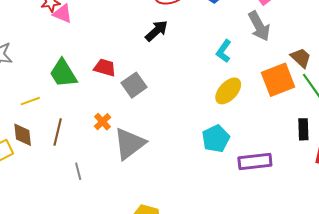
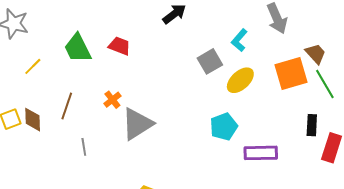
gray square: (134, 85) -> (210, 61), moved
yellow line: (30, 101) -> (33, 66), moved, turned -30
brown diamond: (23, 135) -> (33, 120), moved

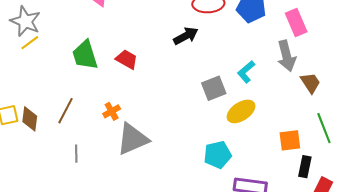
brown trapezoid: (316, 54) -> (310, 83), moved
yellow line: (33, 66) -> (30, 43), moved
orange square: (291, 74) -> (290, 140), moved, size x0.7

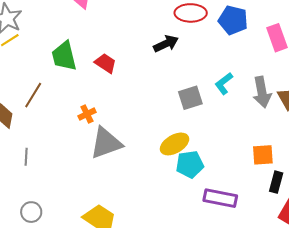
gray arrow: (287, 56) -> (262, 92), moved
brown line: (66, 111) -> (33, 95), moved
yellow ellipse: (241, 111) -> (175, 144), moved
gray line: (76, 154) -> (26, 157), moved

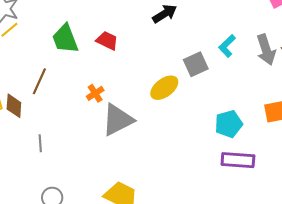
yellow ellipse: (175, 144) -> (164, 88), moved
cyan pentagon: (190, 164) -> (229, 124), moved

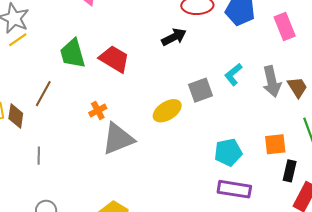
red trapezoid: (107, 41) -> (114, 59), size x1.4

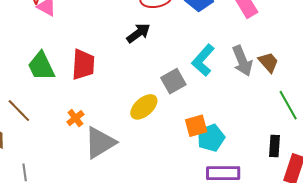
red trapezoid: (114, 59) -> (83, 65), turned 72
cyan L-shape: (233, 74) -> (203, 60), size x1.4
brown line: (43, 94) -> (19, 111), turned -64
orange square: (275, 144) -> (196, 126), moved

